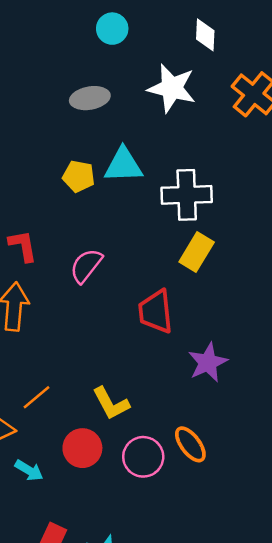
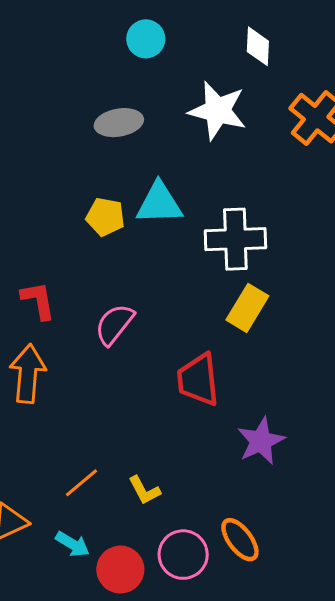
orange line: (36, 397) -> (81, 483), moved
yellow L-shape: (111, 403) -> (144, 490), size x0.7
red circle: (82, 448) -> (120, 570), moved
cyan arrow: (29, 470) -> (73, 544), moved

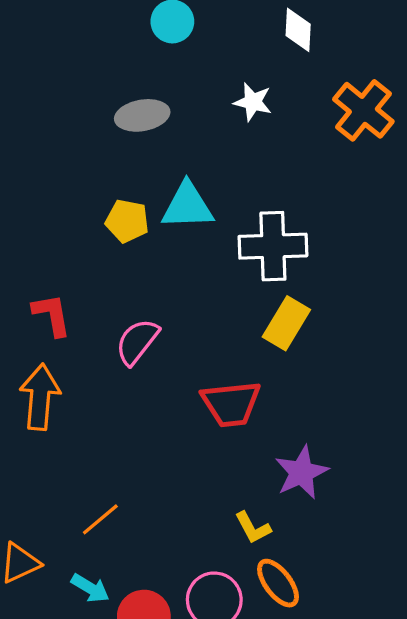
white star: (218, 111) -> (253, 102), size x0.6
red trapezoid: (198, 380) -> (231, 404), turned -90
yellow L-shape: (144, 490) -> (253, 528), moved

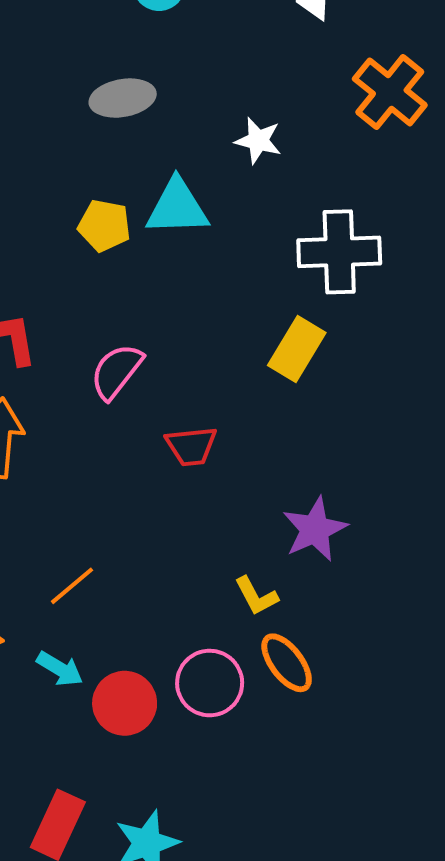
white star: (253, 102) -> (258, 141), moved
white cross: (273, 246) -> (339, 252), moved
red trapezoid: (231, 404) -> (191, 446), moved, size x0.7

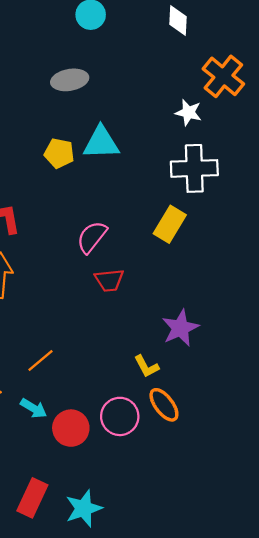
white star: (258, 141) -> (188, 112), moved
pink semicircle: (117, 371) -> (92, 237), moved

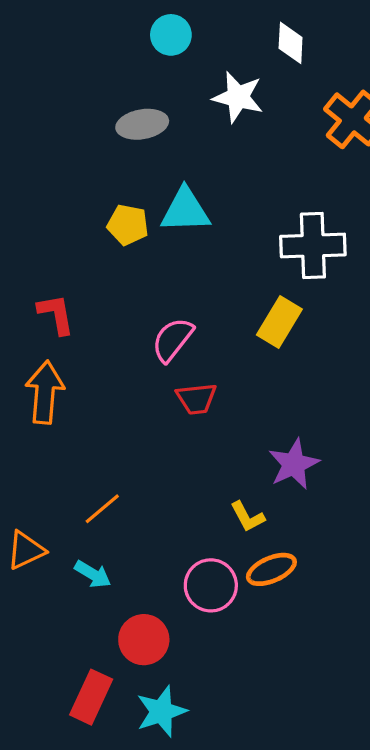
white star: (188, 112) -> (238, 97), moved, size x1.4
orange ellipse: (164, 405) -> (271, 569), turned -76
red circle: (71, 428) -> (144, 640), moved

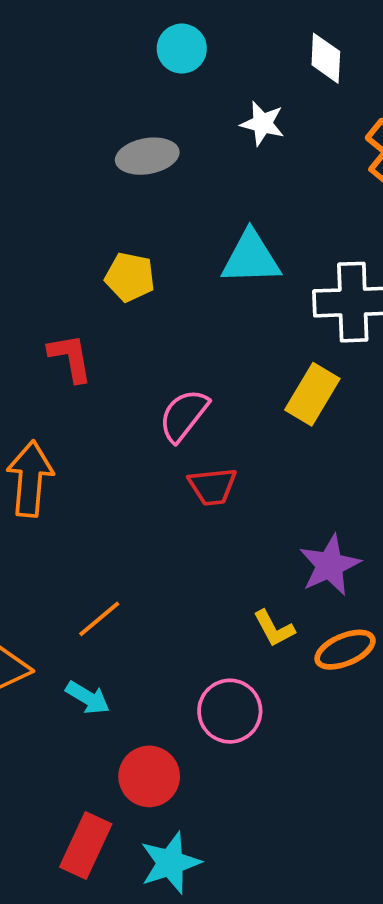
white star: (238, 97) -> (262, 123), size x0.7
cyan triangle: (185, 210) -> (251, 258), moved
red L-shape: (56, 314) -> (70, 358), moved
orange ellipse: (271, 569) -> (345, 650), moved

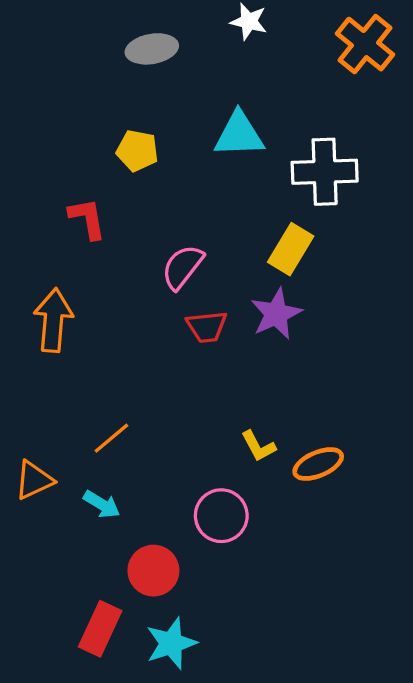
purple star: (330, 565) -> (276, 314), moved

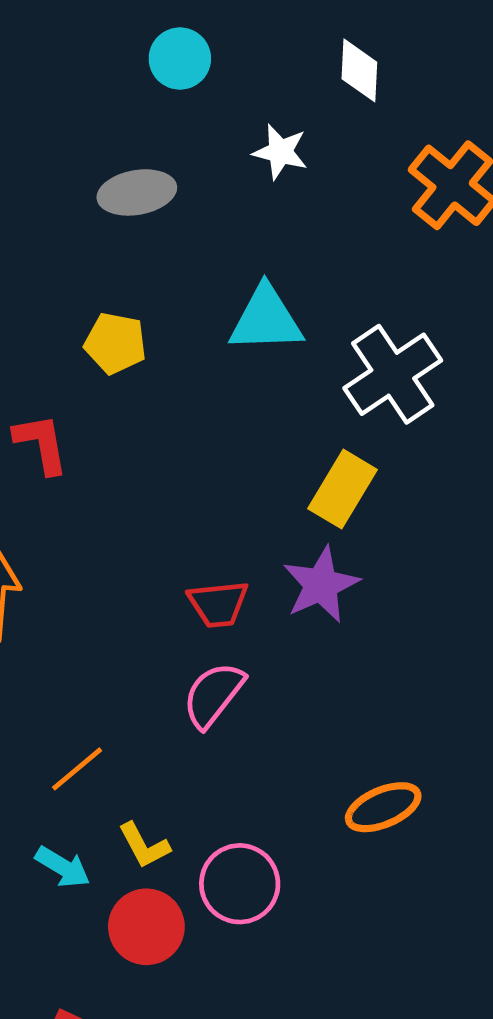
white cross: (325, 172) -> (393, 374), turned -32
pink semicircle: (182, 267) -> (213, 695), moved
yellow L-shape: (258, 446) -> (144, 845), moved
red circle: (153, 571) -> (146, 927), moved

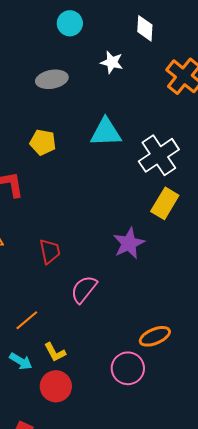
yellow rectangle: (343, 489) -> (165, 203), moved
red trapezoid: (218, 604) -> (50, 251), moved, turned -96
pink circle: (240, 884) -> (128, 368), moved

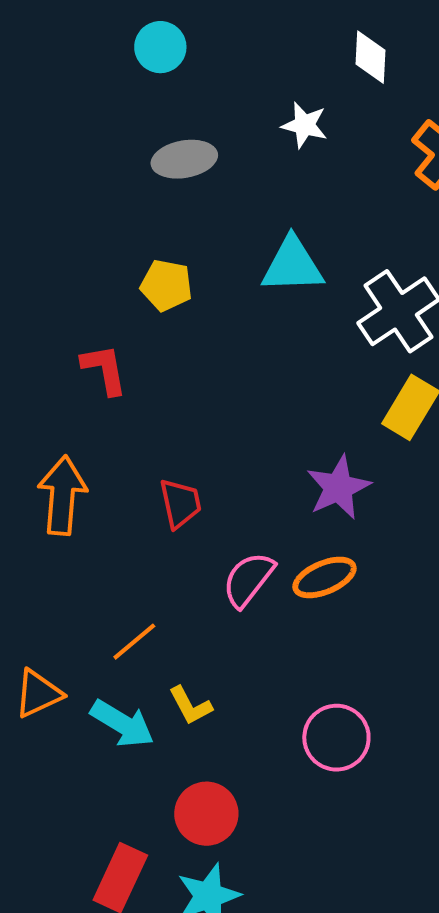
cyan circle: (70, 23) -> (160, 47), moved
orange ellipse: (155, 336) -> (324, 577), moved
cyan arrow: (21, 361) -> (122, 724), size x1.4
red circle: (56, 386) -> (206, 814), moved

